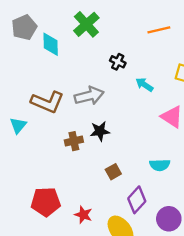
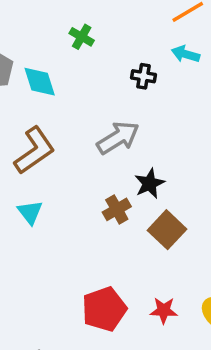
green cross: (86, 24) -> (82, 37), size x0.6
cyan arrow: (144, 85) -> (185, 54), moved
brown L-shape: (47, 102) -> (34, 150), moved, turned -40
brown square: (113, 172) -> (167, 230), moved, size x1.5

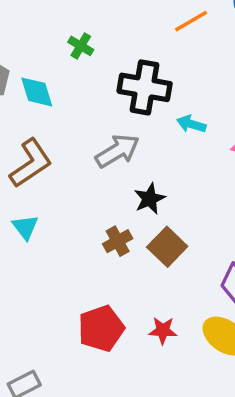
cyan arrow: (185, 54) -> (191, 124), moved
black cross: (144, 76) -> (145, 87), size x2.0
brown cross: (117, 209) -> (118, 241), moved

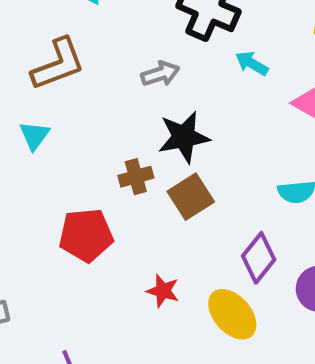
gray arrow: (117, 151) -> (160, 74), size x0.7
black star: (150, 199) -> (184, 137), size x1.4
red pentagon: (101, 328) -> (86, 235), moved

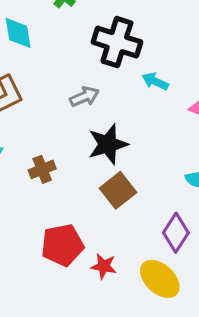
brown cross: (136, 177) -> (42, 169), moved
red pentagon: (86, 235) -> (62, 245), moved

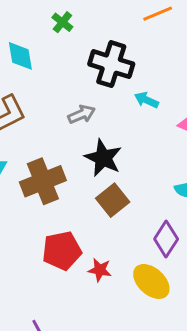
black star: (108, 144) -> (103, 158), turned -30
brown cross: (42, 169) -> (43, 181), size x1.8

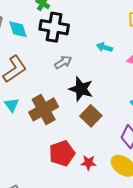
black cross: (111, 64) -> (54, 27), moved

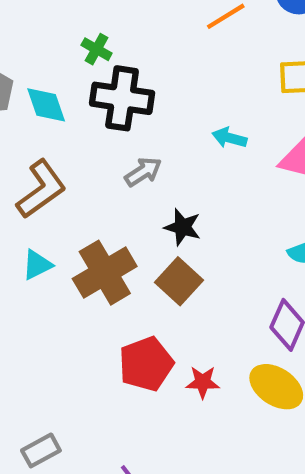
black star: (81, 89) -> (183, 227), size x0.7
cyan triangle: (12, 105) -> (37, 265), turned 42
brown square: (91, 116) -> (179, 281), moved

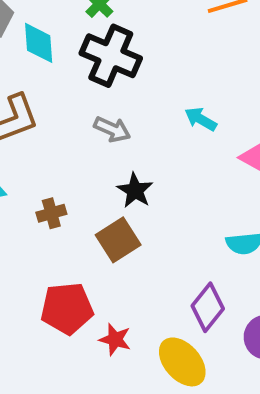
gray arrow: (143, 172) -> (112, 129), turned 42
brown cross: (105, 273) -> (51, 213), size x0.5

